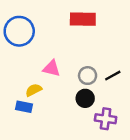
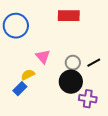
pink triangle: (52, 68) -> (43, 57), turned 35
black circle: (85, 98) -> (71, 82), size x1.5
blue rectangle: (24, 107) -> (20, 89), turned -56

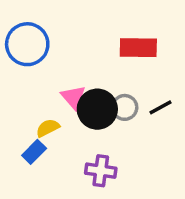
red rectangle: (69, 16) -> (138, 48), moved
black circle: (71, 82) -> (97, 109), moved
purple cross: (88, 99) -> (101, 171), moved

